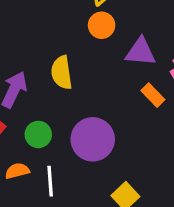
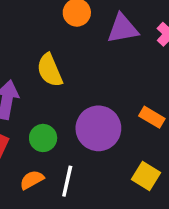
orange rectangle: (153, 95) -> (152, 117), moved
white line: (50, 181) -> (67, 181), turned 32

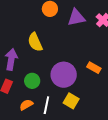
yellow square: (146, 176) -> (71, 101), moved

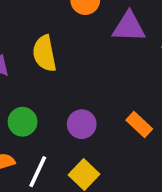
purple circle: (64, 75) -> (82, 124), size x0.6

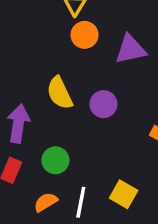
purple circle: (82, 124) -> (103, 104), moved

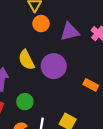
purple circle: (103, 104) -> (54, 66), size x1.5

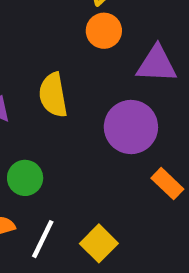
purple circle: (54, 66) -> (131, 127), moved

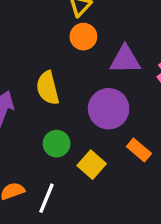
green circle: (25, 178) -> (57, 144), moved
yellow square: (99, 243) -> (92, 165), moved

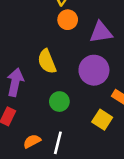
yellow square: (92, 165) -> (102, 120), moved

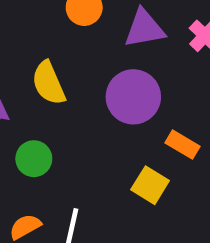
green circle: (59, 102) -> (34, 159), moved

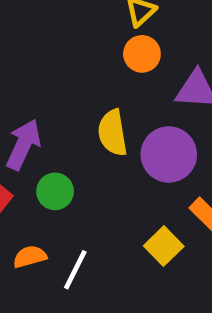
yellow semicircle: (49, 83) -> (113, 133), moved

